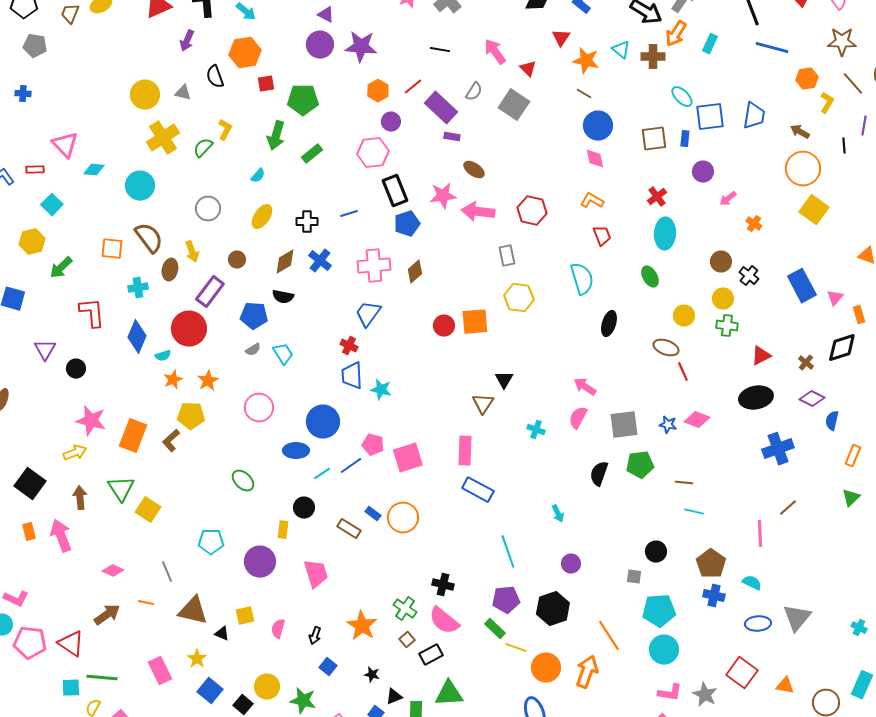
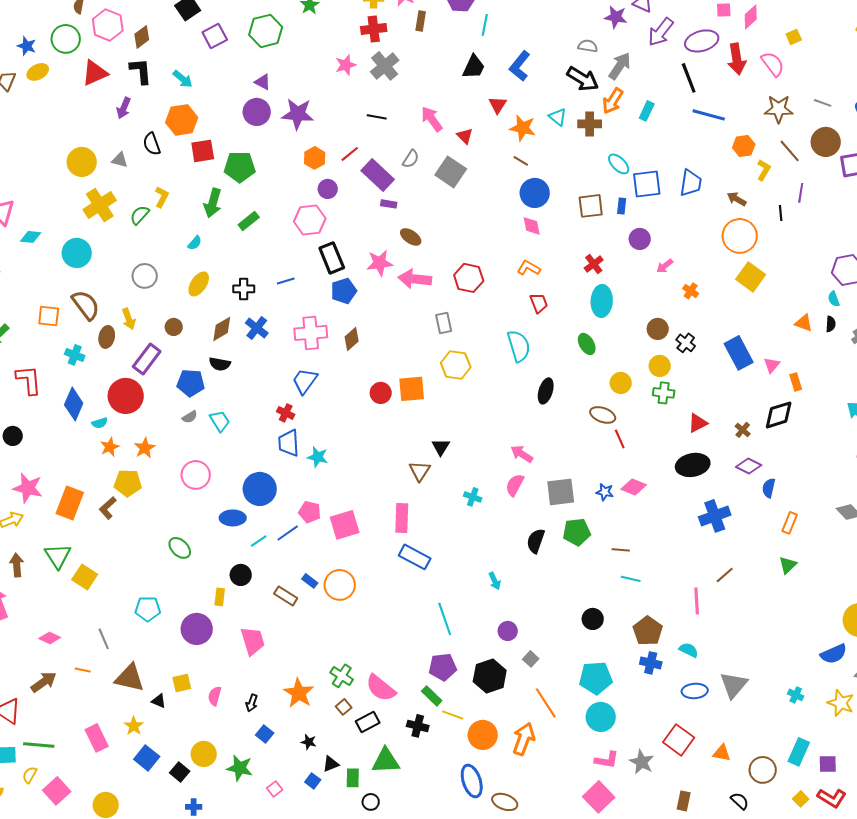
red square: (266, 84) -> (203, 151), size x1.4
cyan cross: (138, 288) -> (75, 355), turned 30
gray square: (634, 577) -> (531, 659), moved, turned 35
black cross: (443, 585) -> (418, 726), moved

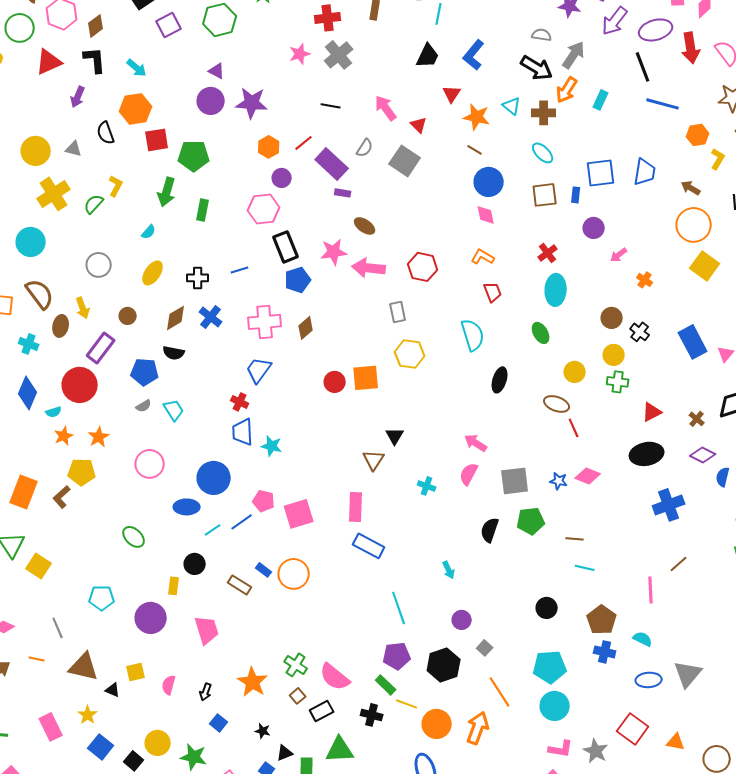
cyan ellipse: (619, 164) -> (543, 153), moved
green rectangle: (249, 221) -> (203, 210), turned -40

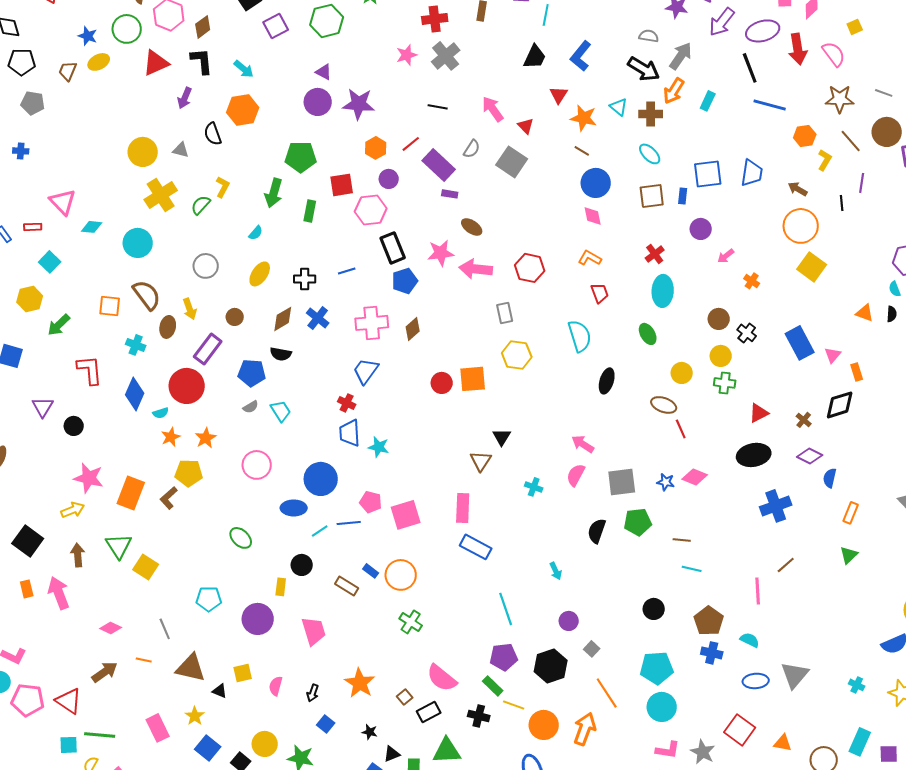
red square: (157, 140) -> (342, 185), moved
blue line: (242, 522) -> (349, 523), turned 30
green cross: (296, 665) -> (411, 622), moved

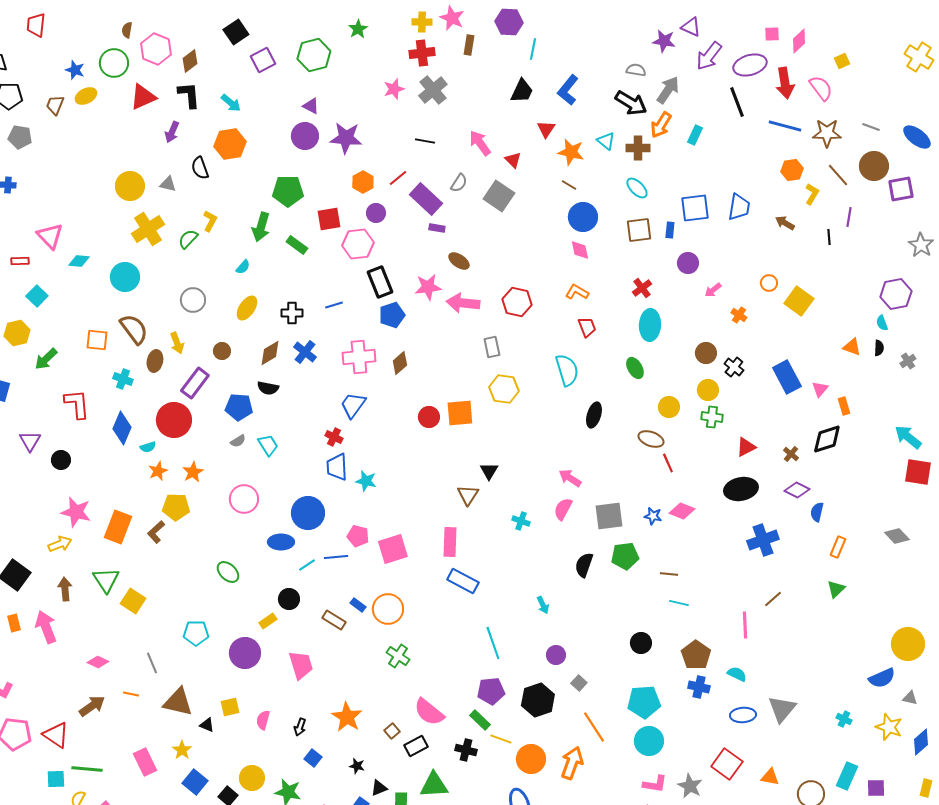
blue line: (770, 105) -> (785, 126), moved
green rectangle: (310, 211) -> (297, 245), turned -65
orange circle: (801, 226) -> (769, 283), moved, size x0.5
yellow rectangle: (281, 587) -> (268, 621), turned 48

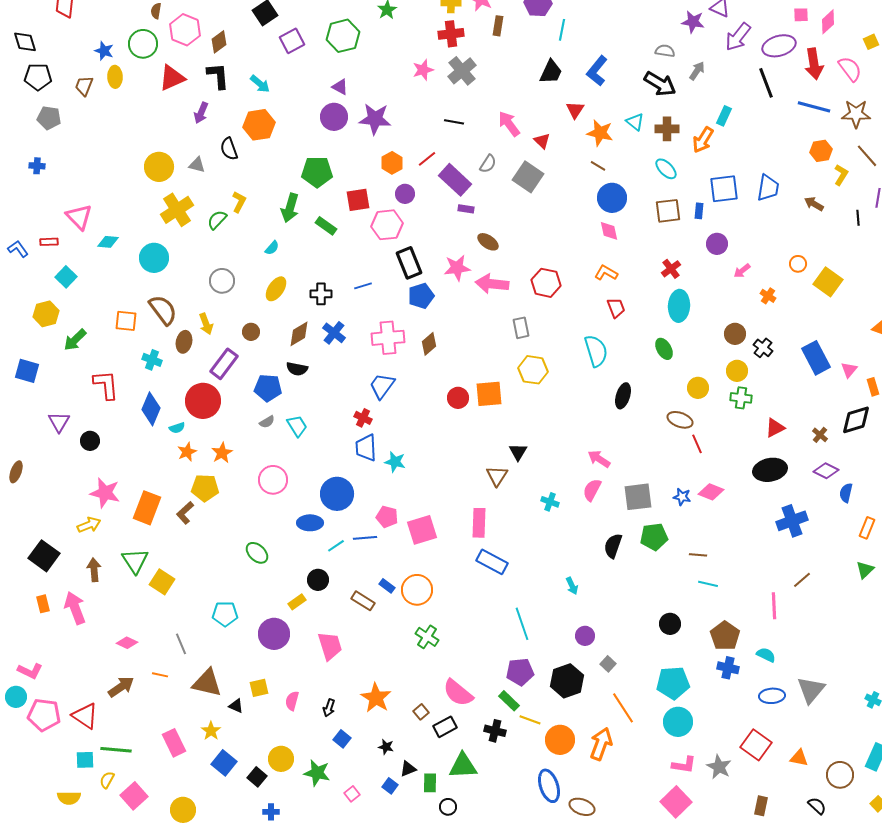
gray arrow: (668, 90) -> (697, 71), size x0.7
yellow ellipse: (86, 96) -> (115, 77), turned -65
orange arrow: (661, 125) -> (703, 140), moved

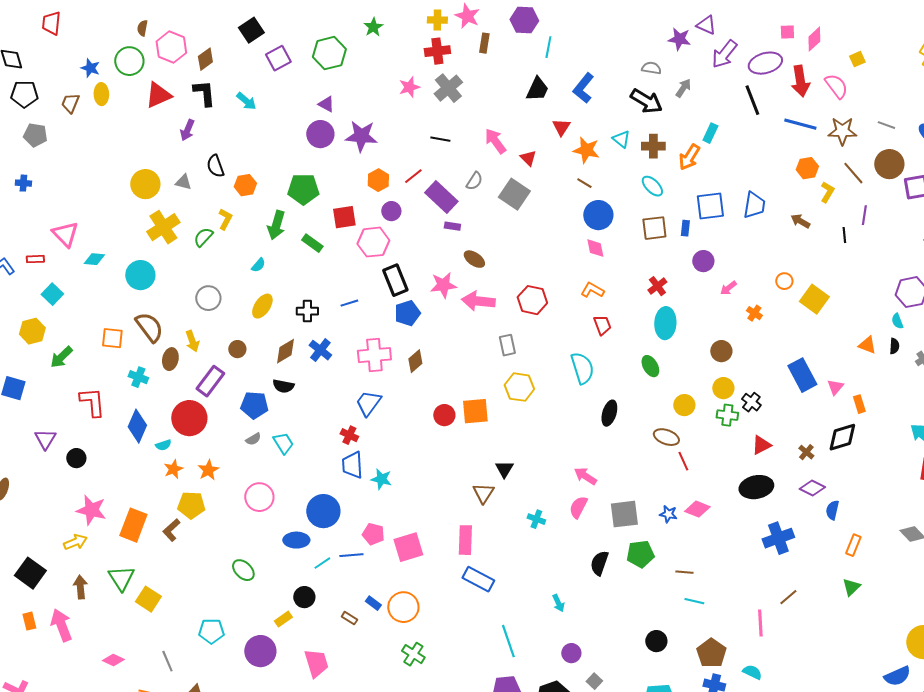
orange hexagon: (259, 125) -> (245, 185), moved, size x0.7
black cross: (763, 348) -> (751, 402), moved
brown rectangle: (363, 601) -> (349, 618), size x0.7

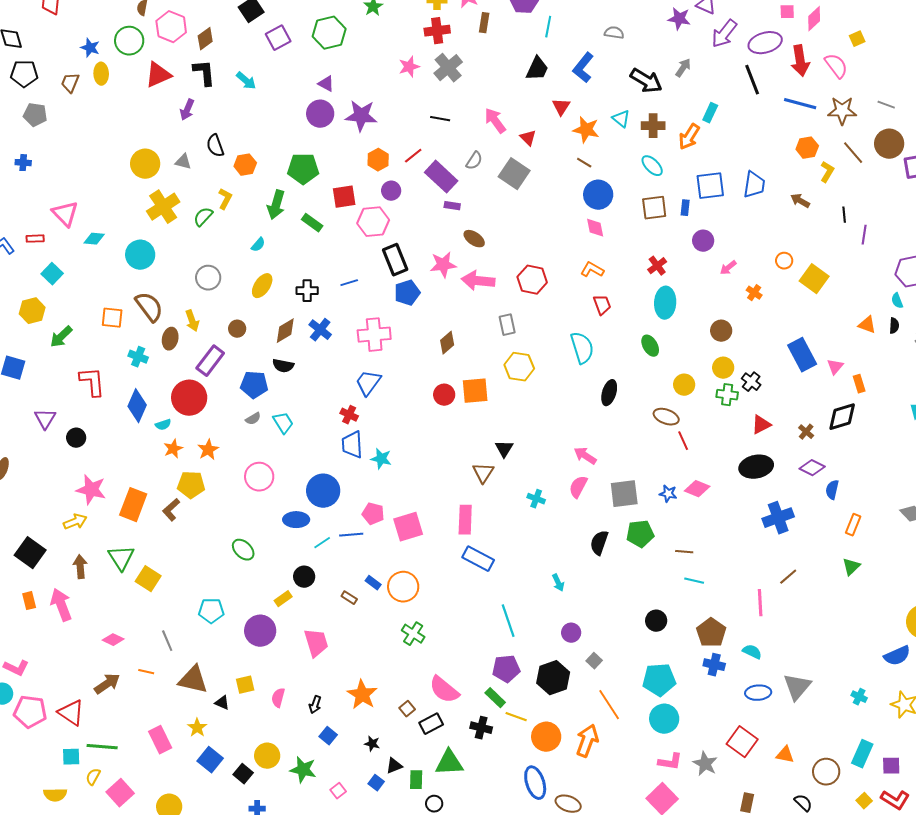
gray semicircle: (651, 68) -> (614, 33), moved
purple line: (864, 215) -> (864, 235), moved
brown diamond: (415, 361) -> (447, 343), moved

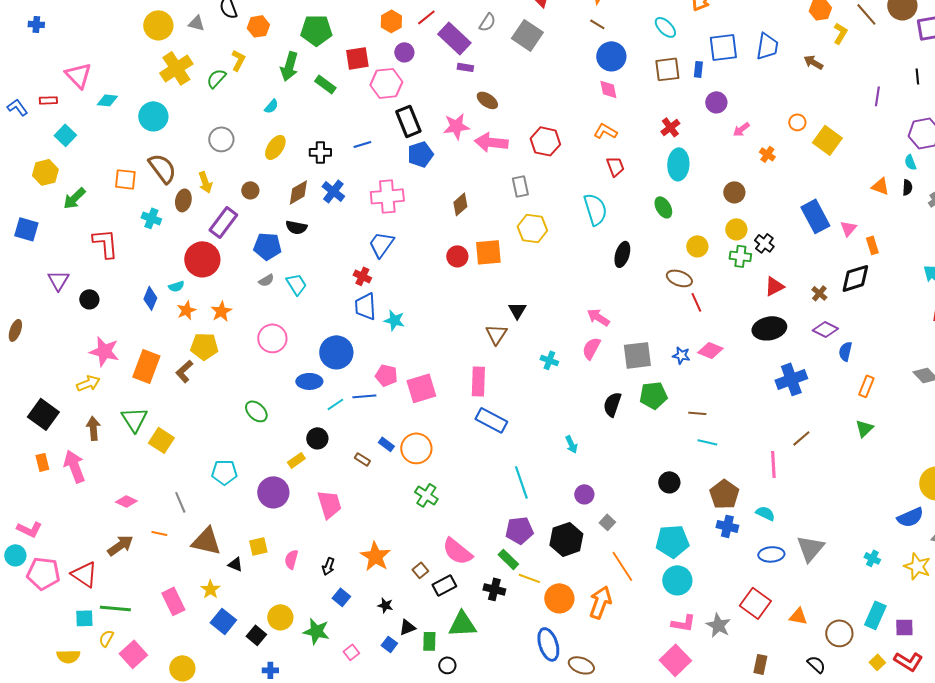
black line: (844, 215) -> (917, 76), moved
blue diamond: (137, 406) -> (150, 298), moved, size x0.7

